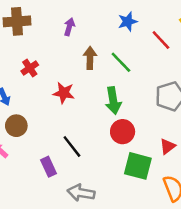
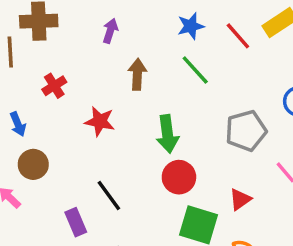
red line: (161, 40) -> (238, 36), moved
green line: (121, 62) -> (195, 70), moved

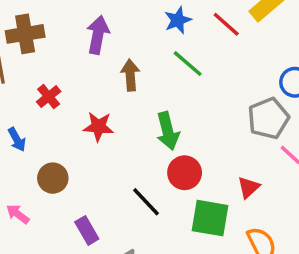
purple arrow: (110, 31) -> (98, 35), size x1.5
gray pentagon: (246, 131) -> (268, 118), moved
brown circle: (33, 164) -> (53, 178), moved
black line: (109, 195) -> (146, 202), moved

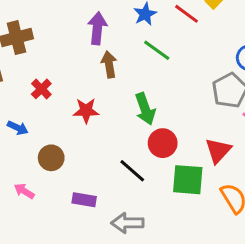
purple arrow: (98, 35) -> (97, 28), moved
blue arrow: (17, 140) -> (18, 128), turned -30
red triangle: (249, 187) -> (218, 151), size x1.4
purple rectangle: (87, 230) -> (84, 200), turned -45

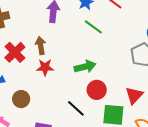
brown arrow: (109, 64) -> (41, 46), moved
red cross: (41, 89) -> (15, 52), size x1.5
green arrow: (145, 109) -> (85, 67), turned -85

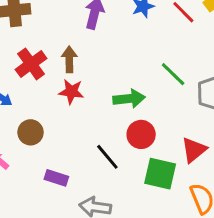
green line: (93, 27) -> (173, 74), moved

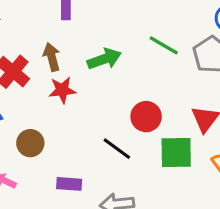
green arrow: (129, 99) -> (104, 59), moved

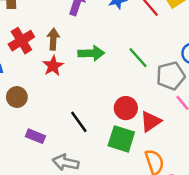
red star: (62, 90) -> (53, 66), turned 30
red circle: (146, 117) -> (126, 108), moved

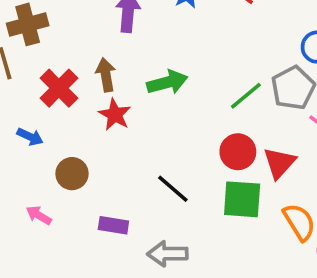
green line: (138, 58) -> (246, 96), moved, turned -75

